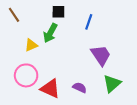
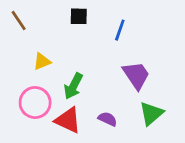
green arrow: (50, 33) -> (73, 86), moved

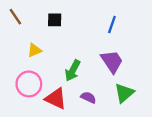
black square: (79, 16) -> (55, 20), moved
blue line: (120, 30) -> (112, 24), moved
green arrow: (73, 86) -> (73, 70), moved

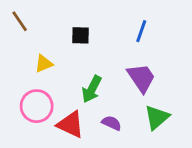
black square: (55, 20) -> (80, 35), moved

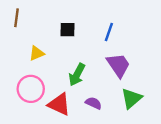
brown line: (20, 21) -> (17, 18), turned 42
blue line: (141, 31) -> (109, 32), moved

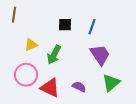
black square: (67, 30) -> (65, 25), moved
green arrow: (77, 75) -> (54, 55), moved

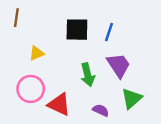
black square: (65, 25) -> (77, 30), size x1.5
green arrow: (54, 55) -> (88, 75), moved, turned -42
purple semicircle: (79, 87) -> (101, 110), moved

